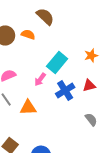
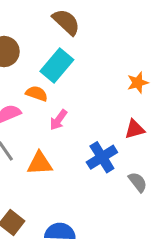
orange semicircle: (28, 34) -> (37, 93), moved
cyan rectangle: (57, 62) -> (57, 66), moved
blue cross: (65, 90) -> (102, 157), moved

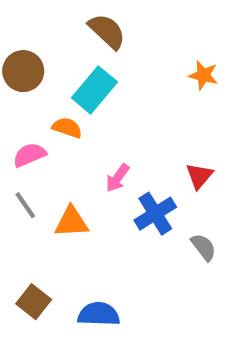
orange star: (138, 83) -> (203, 75), moved, turned 30
pink arrow: (58, 120) -> (118, 178), moved
red triangle: (135, 129) -> (199, 176), turned -35

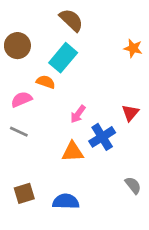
gray line: (25, 205) -> (19, 132), turned -30
orange triangle: (71, 222) -> (73, 152), moved
gray semicircle: (203, 247) -> (133, 185), moved
brown square: (34, 302) -> (24, 193), turned 35

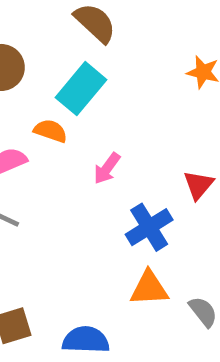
pink arrow: (78, 114) -> (107, 168), moved
orange triangle: (73, 152) -> (149, 288), moved

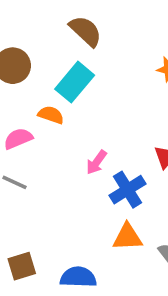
pink arrow: (107, 168) -> (97, 162), moved

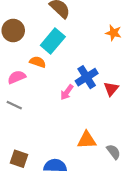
blue cross: (127, 190) -> (87, 77), moved
brown square: (22, 266) -> (19, 159), turned 36

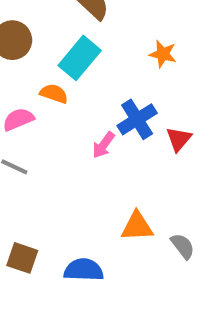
orange star: (113, 33) -> (163, 54), moved

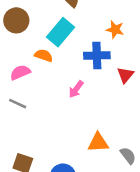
blue cross: (137, 119) -> (97, 55), moved, turned 30
red triangle: (179, 139) -> (125, 75), moved

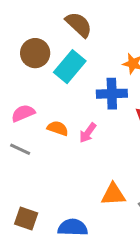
brown circle: (16, 20) -> (35, 53), moved
orange semicircle: (44, 55) -> (58, 128), moved

